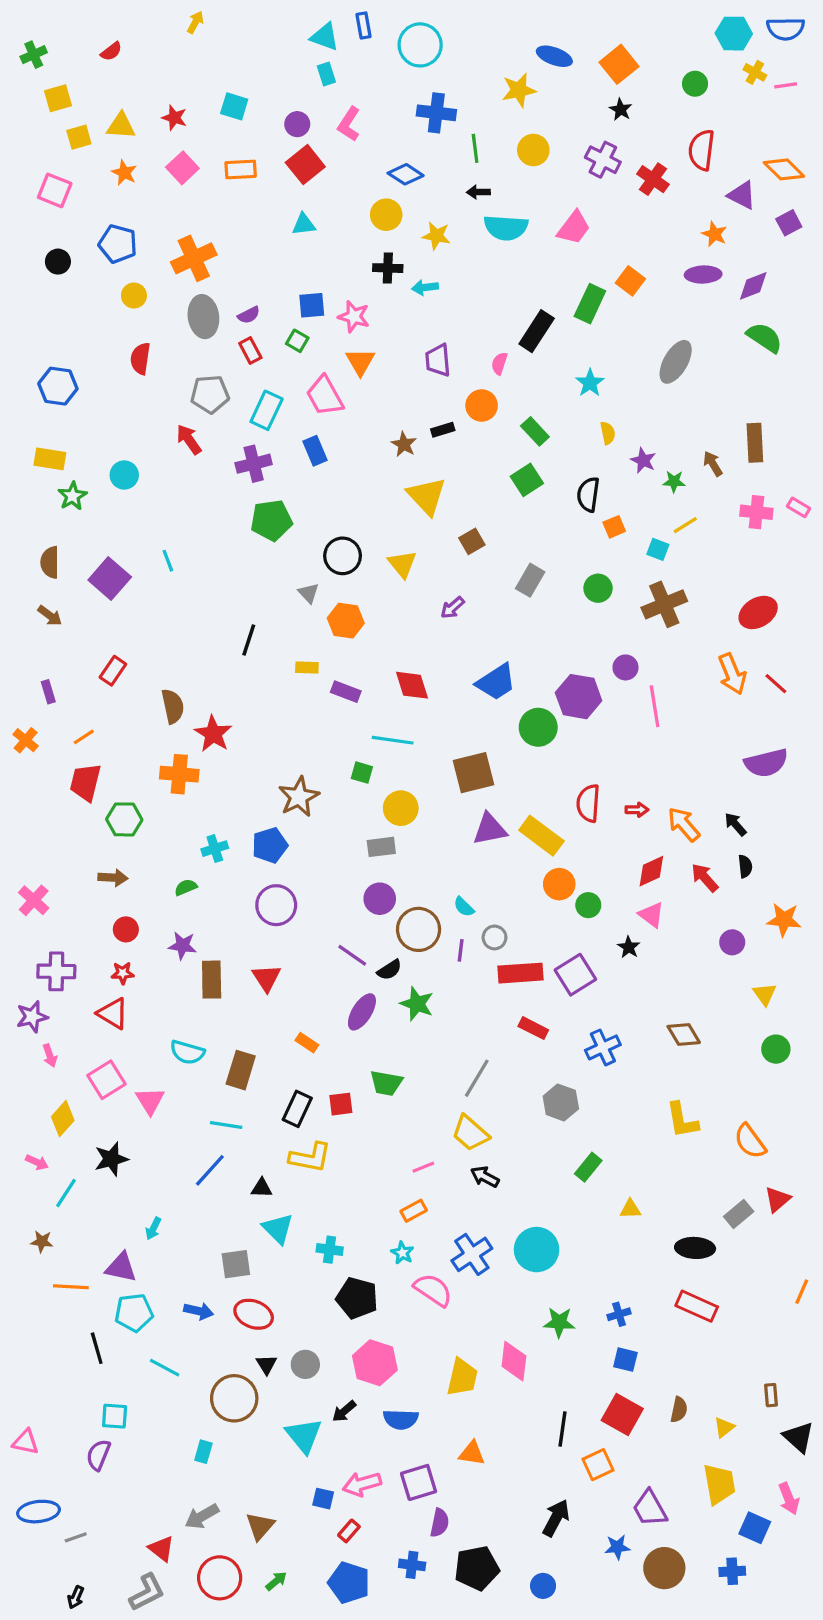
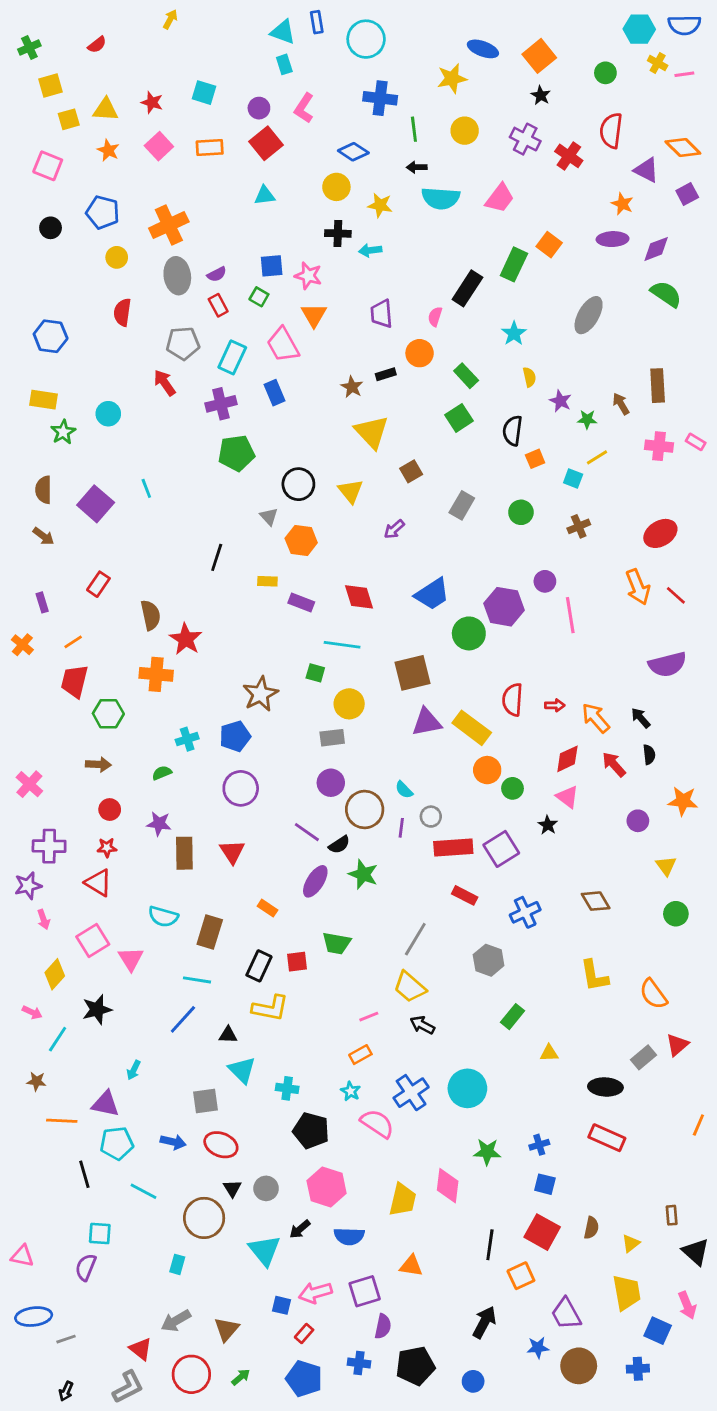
brown cross: (664, 604) -> (579, 526), size x0.6

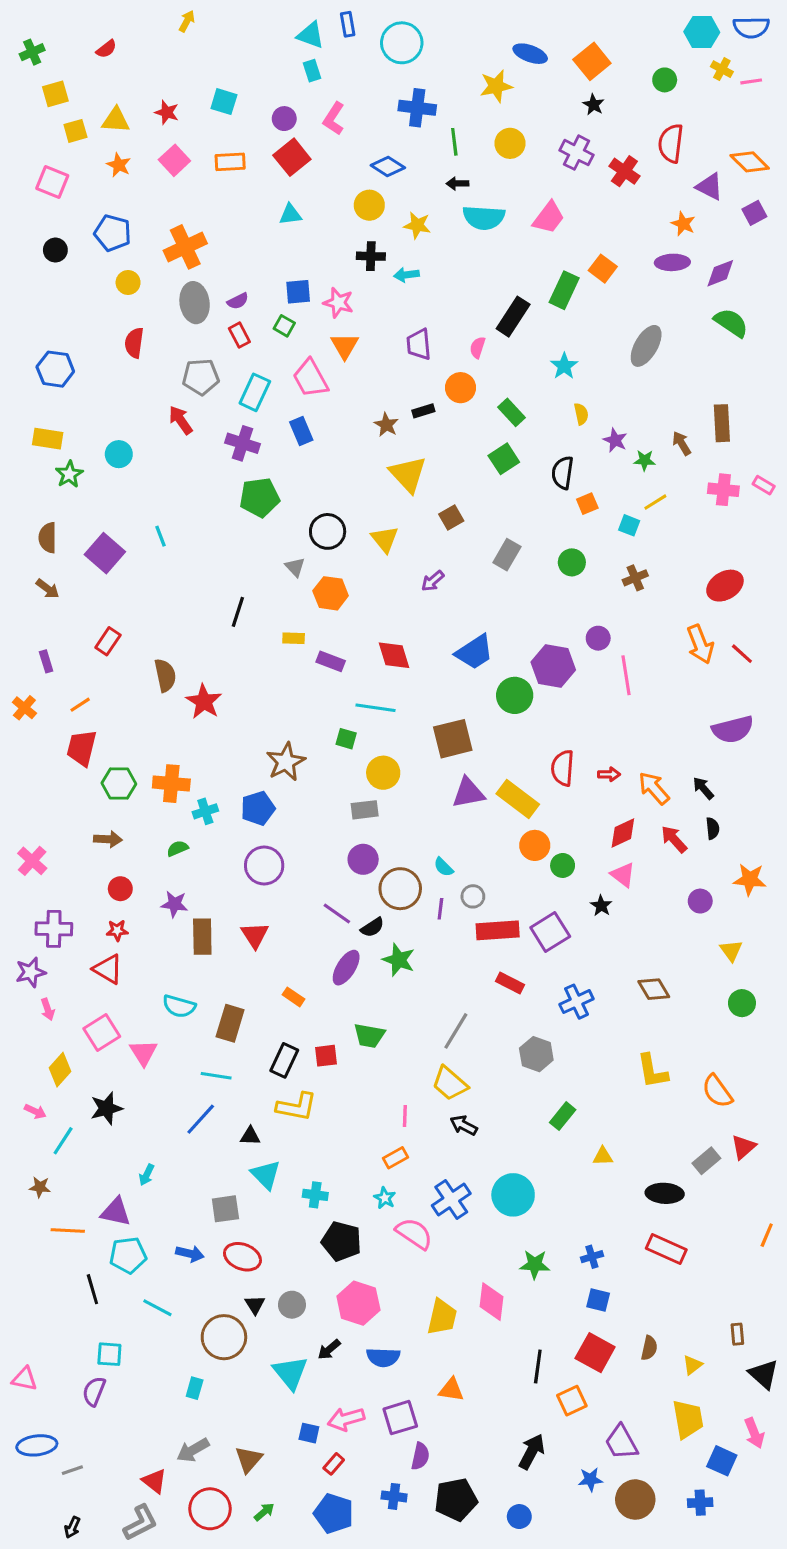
purple cross: (221, 404) -> (242, 443), turned 32
orange cross: (156, 674) -> (171, 784), moved
pink line: (369, 1017) -> (405, 1116), turned -66

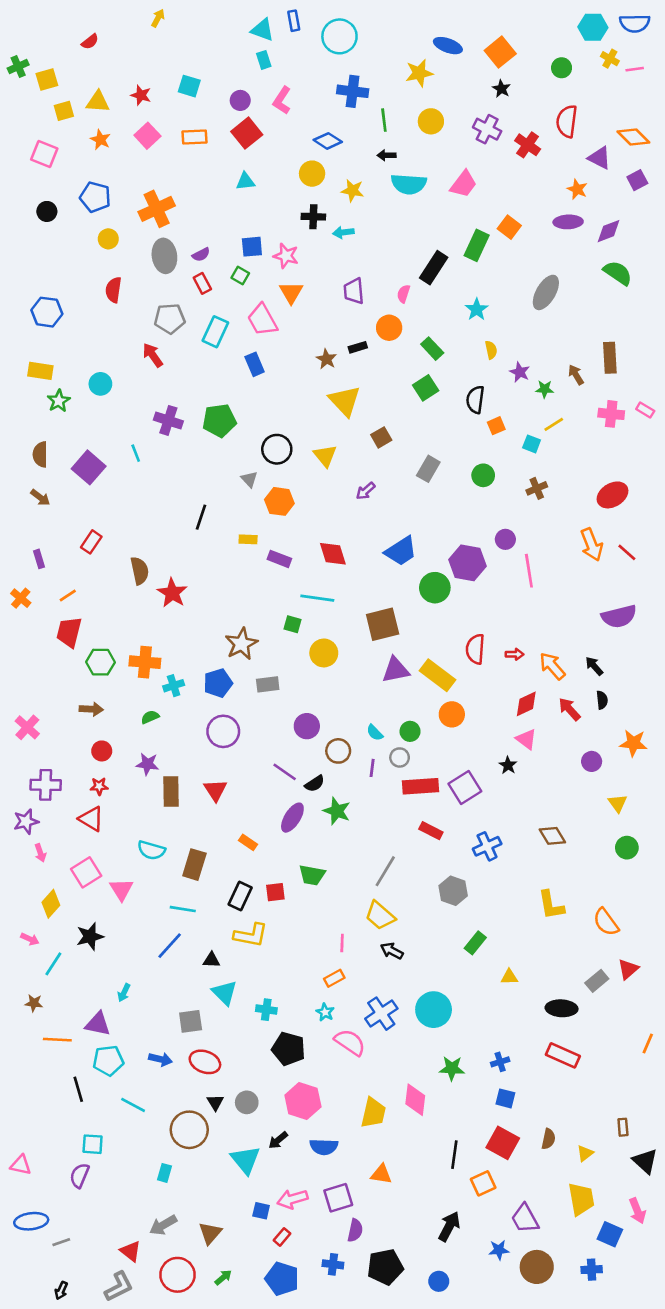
green cross: (32, 52) -> (18, 66), moved
purple cross: (242, 443) -> (168, 420), moved
gray rectangle: (365, 810) -> (268, 684), moved
green circle: (563, 865) -> (410, 731), moved
brown circle: (400, 889) -> (338, 751), size x0.7

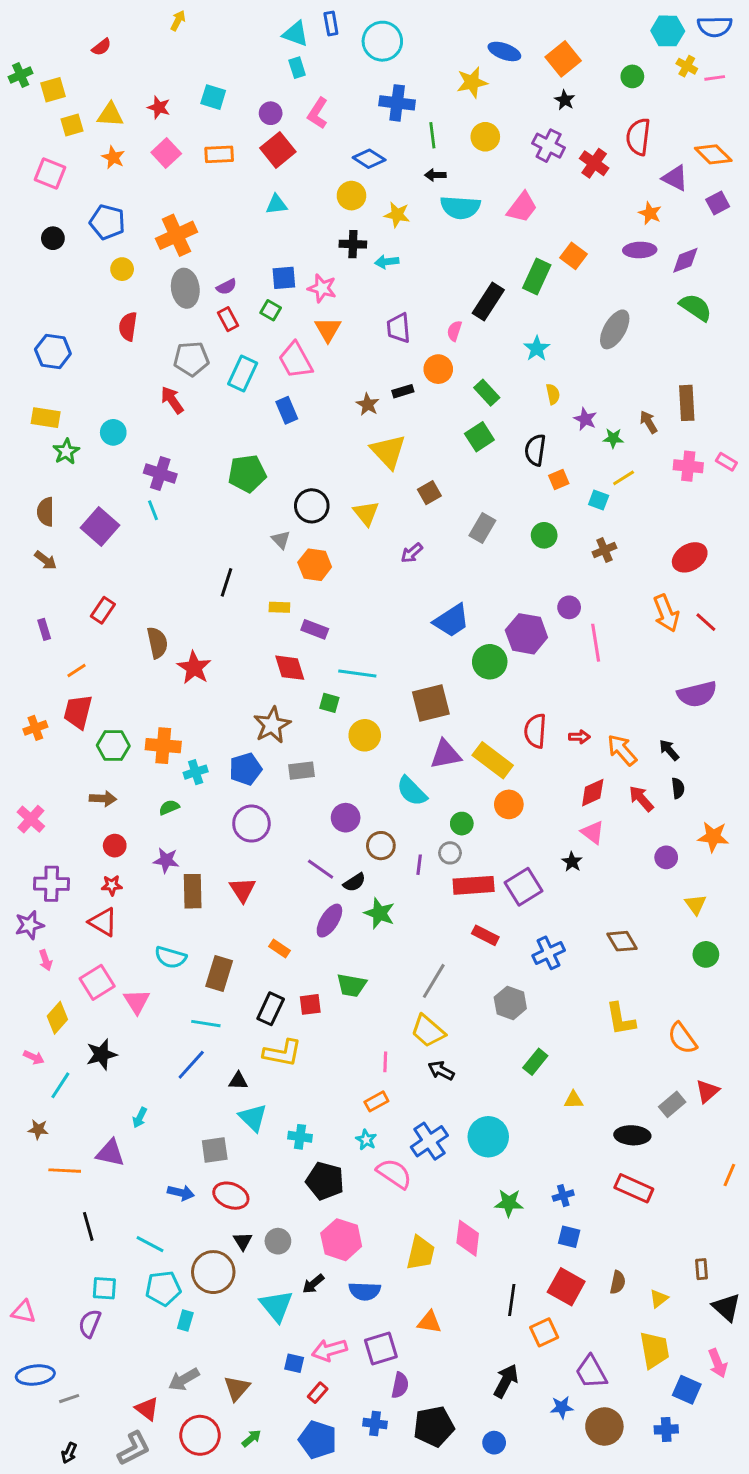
purple cross: (168, 420) -> (160, 474), moved
red diamond: (333, 554) -> (290, 668), moved
orange cross: (21, 598) -> (35, 728), moved, turned 30
cyan semicircle: (375, 733) -> (412, 791), moved, size x1.6
cyan pentagon: (108, 1061) -> (163, 1288), moved

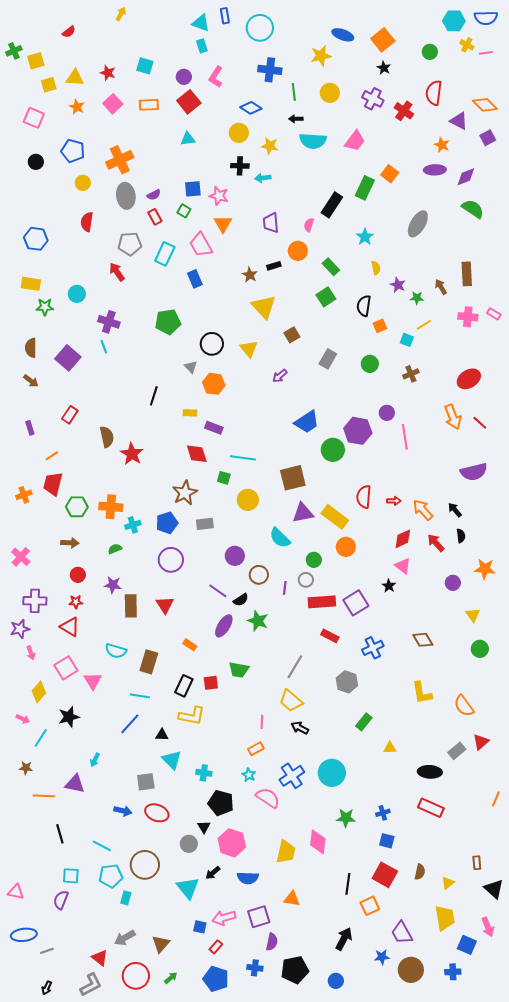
green star: (66, 451) -> (45, 307), turned 30
black triangle: (243, 1241) -> (204, 827), moved

